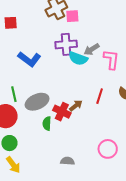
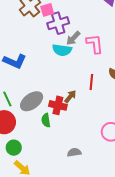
purple cross: (66, 44) -> (58, 23), moved

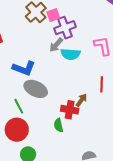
gray arrow: (73, 38) -> (56, 45), moved
gray ellipse: (32, 101) -> (36, 89), moved, turned 65

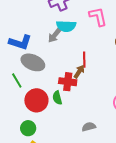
gray arrow: (56, 45) -> (55, 35), moved
red line: (102, 84) -> (84, 60), moved
red circle: (17, 130) -> (36, 100), moved

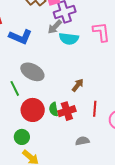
gray arrow: (55, 35) -> (55, 27), moved
blue L-shape: (20, 42) -> (20, 37), moved
red line: (84, 60) -> (95, 109), moved
red cross: (68, 82) -> (67, 111), moved, turned -30

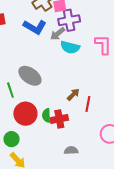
blue L-shape: (20, 37) -> (35, 27), moved
red line: (95, 109) -> (88, 104), moved

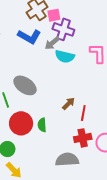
purple cross: (69, 20) -> (63, 29), turned 30
red cross: (59, 119) -> (83, 138), moved
gray semicircle: (71, 150) -> (67, 160), size x1.6

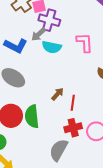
blue L-shape: (29, 37) -> (16, 46), moved
green semicircle: (42, 125) -> (32, 116), size x1.6
gray semicircle: (67, 160) -> (59, 150), turned -55

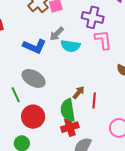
purple cross: (49, 20) -> (93, 17), moved
green semicircle: (32, 116) -> (68, 110), moved
red cross: (73, 128) -> (70, 127), moved

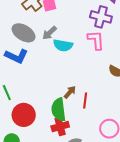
purple cross: (93, 17) -> (101, 17), moved
blue L-shape: (34, 46) -> (16, 56), moved
gray ellipse: (34, 78) -> (24, 33), moved

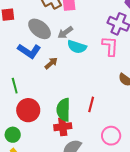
brown arrow: (70, 92) -> (51, 63), moved

